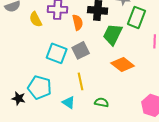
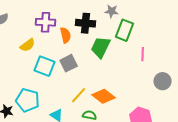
yellow semicircle: (36, 19) -> (28, 45), moved, turned -98
orange diamond: (123, 64) -> (104, 96), moved
yellow line: (81, 81) -> (79, 95), moved, turned 54

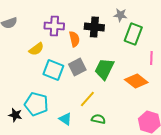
green trapezoid: (101, 47) -> (104, 69), moved
orange diamond: (104, 96) -> (136, 81), moved

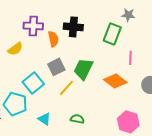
gray star: (120, 15) -> (128, 15), moved
cyan square: (53, 70) -> (33, 83), moved, turned 30
yellow line: (87, 99) -> (66, 88), moved

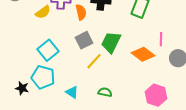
yellow semicircle: (15, 49) -> (43, 12), moved
pink line: (130, 58) -> (161, 39), moved
cyan square: (33, 83) -> (48, 50), moved

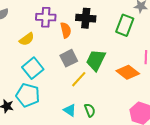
yellow semicircle: (43, 12) -> (27, 39), moved
cyan triangle: (72, 92) -> (70, 110), moved
green semicircle: (105, 92) -> (90, 110), turned 56

